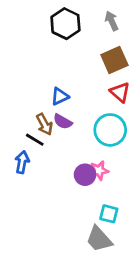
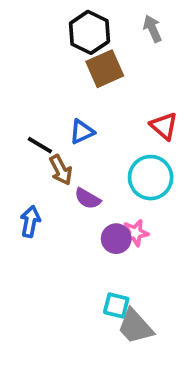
brown square: (114, 60) -> (105, 69), moved
purple semicircle: (63, 122) -> (88, 199), moved
black line: (35, 140) -> (40, 145), moved
cyan square: (109, 214) -> (116, 305), moved

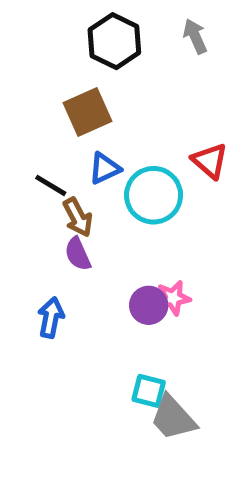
brown square: (105, 69) -> (87, 112), moved
cyan circle: (151, 178) -> (154, 195), moved
purple semicircle: (88, 199) -> (78, 254), moved, turned 36
blue arrow: (30, 221) -> (51, 318), moved

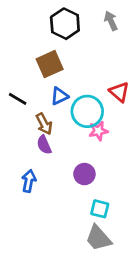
black line: (51, 185) -> (18, 99), moved
pink star: (173, 298) -> (98, 131), moved
cyan square: (149, 391) -> (100, 209), moved

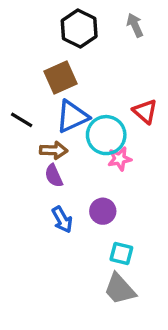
blue triangle: (59, 96) -> (72, 116), size x1.5
brown arrow: (44, 124) -> (54, 150), turned -60
blue arrow: (29, 181) -> (62, 220), moved, turned 140

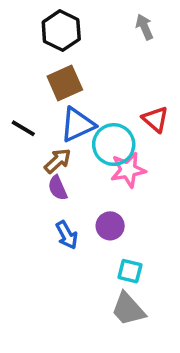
black hexagon: (79, 29) -> (61, 31), moved
brown arrow: (54, 150) -> (58, 161), turned -44
pink star: (120, 159) -> (128, 170), size x1.4

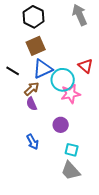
gray arrow: (144, 27) -> (80, 15), size x1.5
blue arrow: (67, 235) -> (33, 142), moved

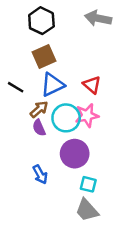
gray arrow: (80, 15) -> (98, 18), turned -55
red triangle: (86, 66) -> (92, 85), moved
cyan circle: (63, 80) -> (66, 118), moved
purple circle: (61, 125) -> (75, 154), size x1.5

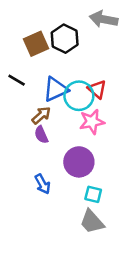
black hexagon: (41, 21) -> (65, 39), moved
brown square: (44, 56) -> (36, 44), moved
black line: (16, 87) -> (17, 80), moved
cyan circle: (66, 118) -> (79, 96), moved

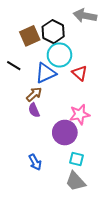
cyan circle: (79, 96) -> (59, 55), moved
pink star: (92, 122) -> (80, 114), moved
blue arrow: (43, 184) -> (35, 162), moved

